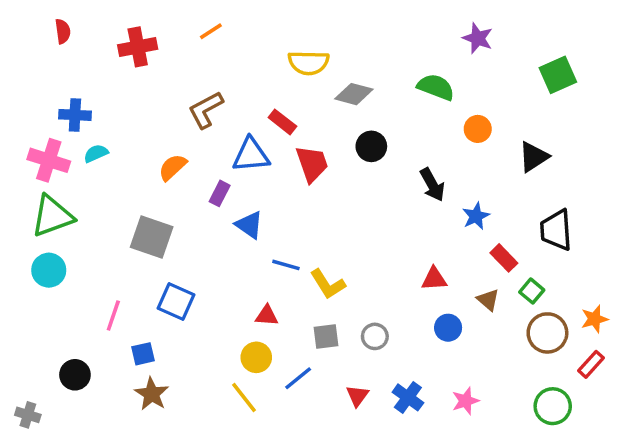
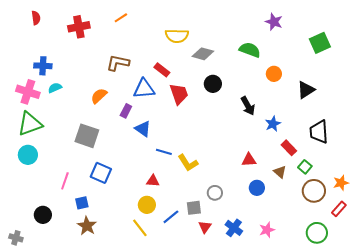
brown L-shape: (206, 110) -> (118, 63), turned 40
gray square: (326, 336) -> (194, 208), moved

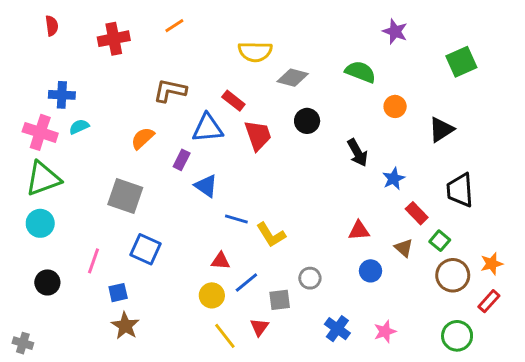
black circle: (43, 215) -> (47, 282), moved
blue line: (171, 217) -> (246, 282), moved
red triangle: (205, 227) -> (259, 327), moved
yellow line: (140, 228) -> (225, 336), moved

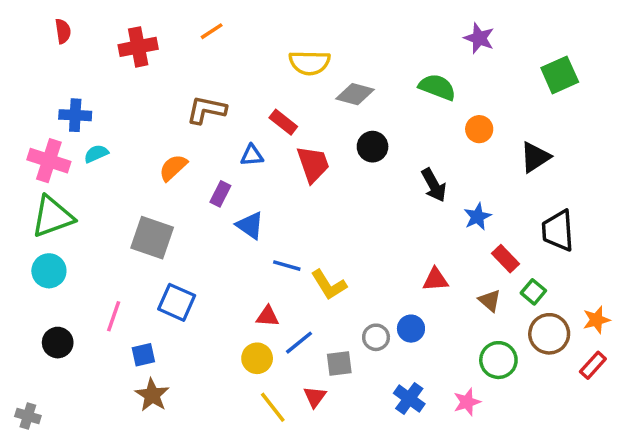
blue triangle: (208, 128) -> (252, 155), size x0.6
blue circle: (371, 271) -> (411, 329), moved
green circle: (457, 336) -> (498, 360), moved

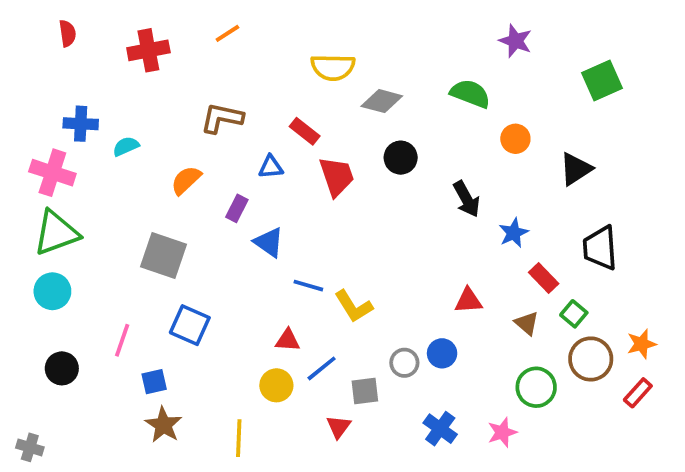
cyan semicircle: (96, 154) -> (126, 146), moved
yellow line: (273, 407) -> (239, 438), moved, turned 40

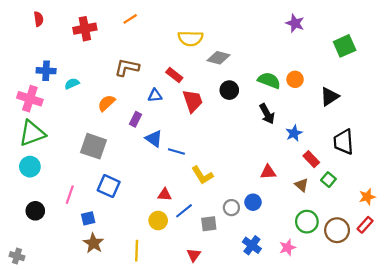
green semicircle: (470, 94) -> (269, 80), moved
blue line: (308, 286) -> (176, 152), moved
brown circle: (591, 359) -> (337, 230), moved
red triangle: (339, 427) -> (194, 255), moved

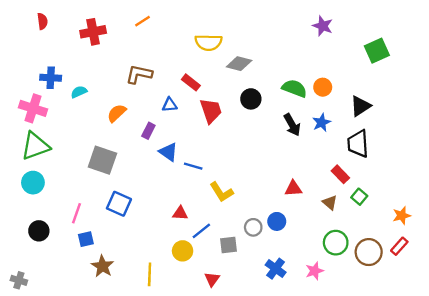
blue star: (294, 133) -> (322, 122), moved
black trapezoid: (344, 142) -> (358, 144), moved
blue square: (88, 218) -> (86, 239), moved
yellow circle: (158, 221) -> (183, 251), moved

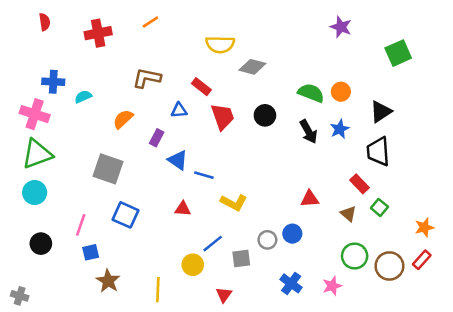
black circle: (251, 99) -> (265, 115), moved
yellow L-shape: (221, 192) -> (234, 202), turned -30
red triangle: (180, 213) -> (183, 209), moved

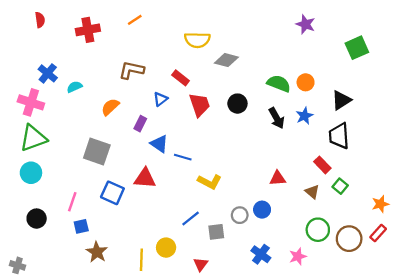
blue cross: (53, 82) -> (48, 73), turned 36
blue triangle: (179, 110) -> (160, 99), turned -32
red triangle: (183, 209) -> (145, 178), moved, size x1.5
yellow circle: (193, 265) -> (166, 248), moved

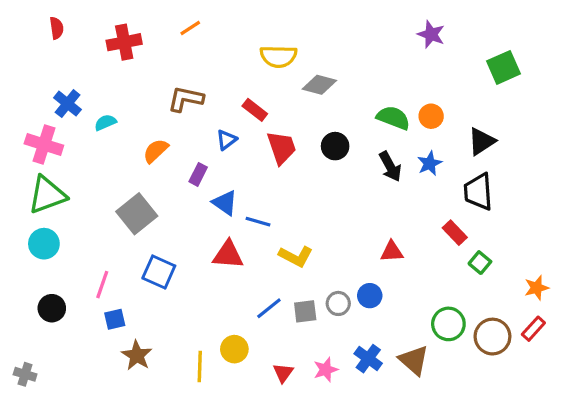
gray square: (97, 152) -> (137, 214), turned 32
red triangle: (145, 178) -> (228, 255), moved
brown triangle: (312, 192) -> (414, 360), moved, size x1.5
gray square: (216, 232) -> (305, 311), moved
pink star: (298, 256) -> (326, 370), moved

